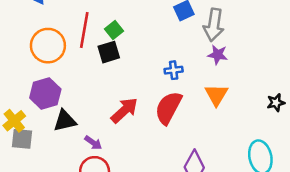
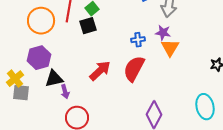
purple star: (218, 55) -> (163, 33), moved
orange triangle: (216, 95) -> (170, 48), moved
purple arrow: (93, 143) -> (65, 92), moved, turned 40

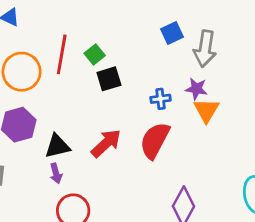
black square: (88, 26) -> (109, 79), moved
black triangle: (54, 79) -> (57, 146), moved

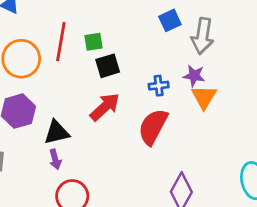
green square: (95, 54) -> (93, 42), turned 30
red arrow: (106, 143) -> (105, 107), moved

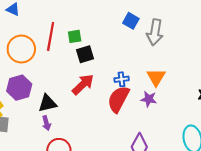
blue square: (170, 20) -> (131, 21), turned -35
purple star: (194, 76) -> (149, 99), moved
blue cross: (159, 86) -> (122, 79), moved

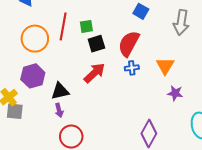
gray arrow: (155, 32) -> (181, 22), moved
red semicircle: (118, 99) -> (129, 44), moved
purple star: (149, 99) -> (175, 93), moved

